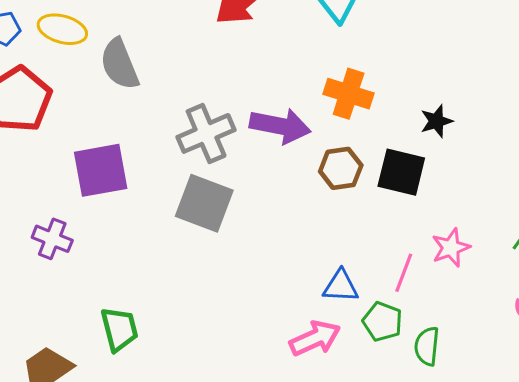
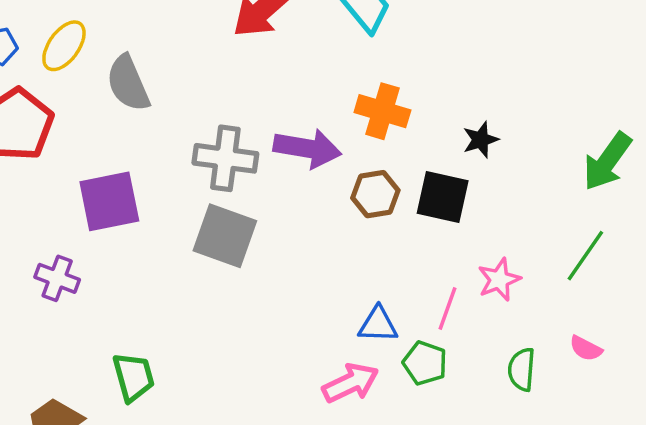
yellow ellipse: (62, 29) -> (64, 46), turned -69
gray cross: (206, 133) -> (225, 158), turned 32
green semicircle: (427, 346) -> (522, 369), moved

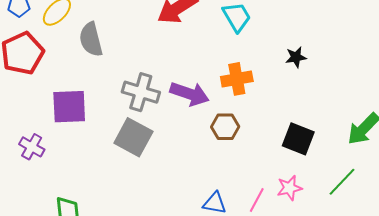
orange cross: (382, 111) -> (237, 79), turned -36
black star: (480, 140) -> (296, 57), moved
black square: (443, 197) -> (298, 139), moved

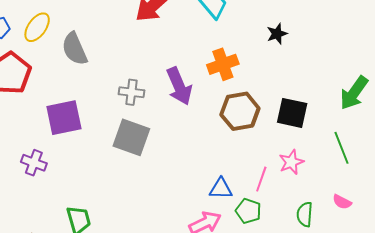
gray cross: (141, 92) -> (131, 92), size x0.7
purple arrow: (190, 94) -> (179, 86), turned 57
brown hexagon: (225, 127) -> (240, 111), moved, size x1.4
green line: (342, 182) -> (341, 148), turned -56

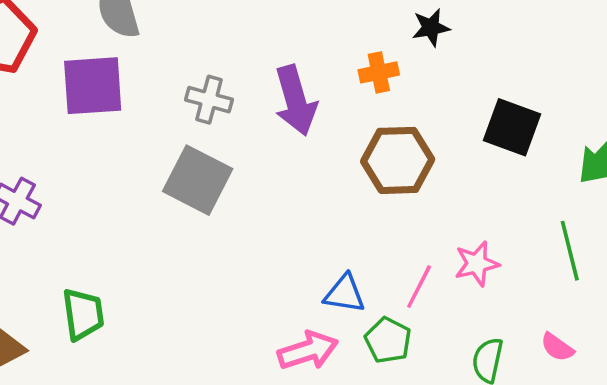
black star: (277, 34) -> (431, 27), moved
orange cross: (223, 64) -> (379, 72), size x0.7
black square: (292, 113) -> (512, 127), moved
purple square: (64, 118) -> (93, 86), moved

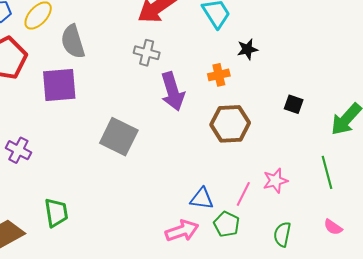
gray cross: (209, 100) -> (147, 53), moved
black square: (512, 127) -> (294, 104), size x0.6
pink semicircle: (557, 347) -> (333, 227), moved

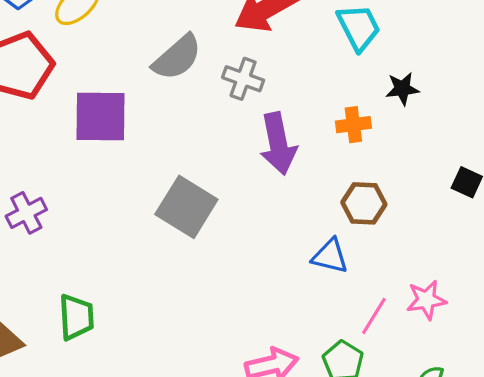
gray semicircle: (73, 42) -> (177, 57), moved, turned -120
brown hexagon: (230, 124) -> (364, 203), size x0.7
purple cross: (18, 150) -> (26, 213), turned 30
blue triangle: (202, 199) -> (330, 256), moved

